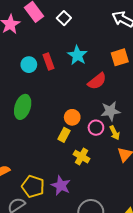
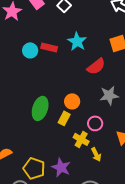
red rectangle: (48, 61) -> (49, 47), turned -56
green ellipse: (23, 107) -> (40, 108), moved
pink circle: (96, 128) -> (95, 123), moved
yellow arrow: (115, 133) -> (96, 154), moved

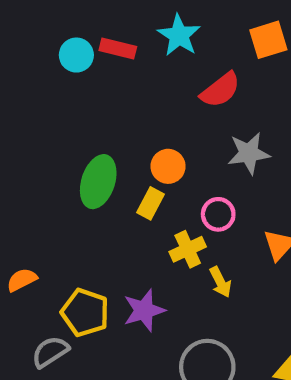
yellow cross: (81, 139) -> (188, 249), turned 35
purple star: (61, 167) -> (144, 310), turned 30

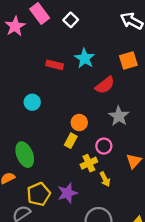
cyan circle: (76, 55) -> (32, 102), moved
gray star: (249, 153) -> (119, 116), turned -30
green ellipse: (98, 182) -> (25, 155), moved, turned -40
yellow pentagon: (85, 313) -> (39, 194), turned 30

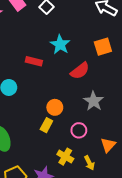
red rectangle: (55, 65) -> (34, 61), moved
yellow cross: (89, 163) -> (65, 157), moved, turned -35
yellow arrow: (105, 179) -> (89, 163), moved

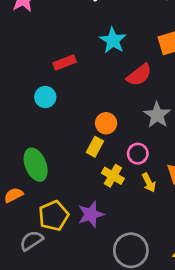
red rectangle: (34, 61) -> (65, 62), moved, turned -35
yellow cross: (65, 157) -> (113, 176), moved
yellow arrow: (89, 163) -> (149, 183), moved

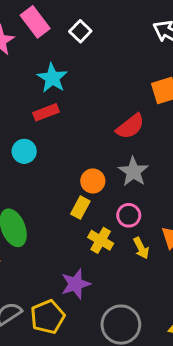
cyan star: (113, 40) -> (52, 78), moved
gray star: (157, 115) -> (133, 172), moved
yellow pentagon: (54, 216) -> (48, 317), moved

